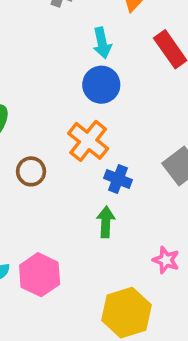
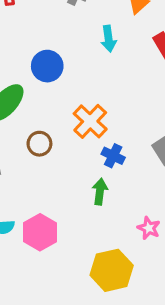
blue circle: (101, 85) -> (47, 66), moved

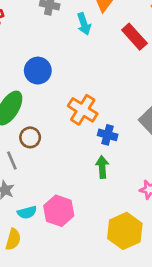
cyan arrow: (108, 39) -> (84, 24), moved
brown circle: (39, 144) -> (30, 137), moved

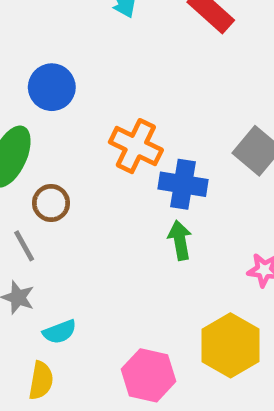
blue cross: (108, 135) -> (183, 184), size x1.4
pink hexagon: (59, 211) -> (149, 375), moved

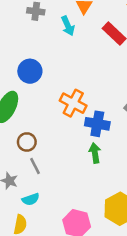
brown circle: (51, 203) -> (27, 142), moved
gray line: (24, 246) -> (35, 166), moved

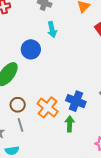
cyan arrow: (68, 26) -> (52, 30), moved
orange cross: (73, 103) -> (48, 107), moved

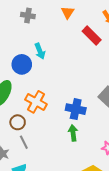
cyan arrow: (52, 30) -> (40, 51), moved
orange cross: (48, 107) -> (36, 102), moved

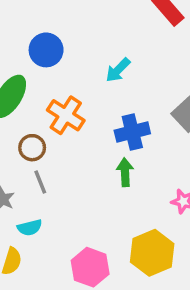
cyan arrow: (40, 51) -> (118, 70), moved, turned 63
blue cross: (76, 109) -> (132, 132), turned -30

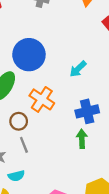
blue circle: (46, 50) -> (29, 55), size x1.4

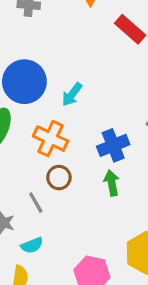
cyan arrow: (78, 69) -> (72, 94), moved
brown circle: (19, 121) -> (59, 178), moved

